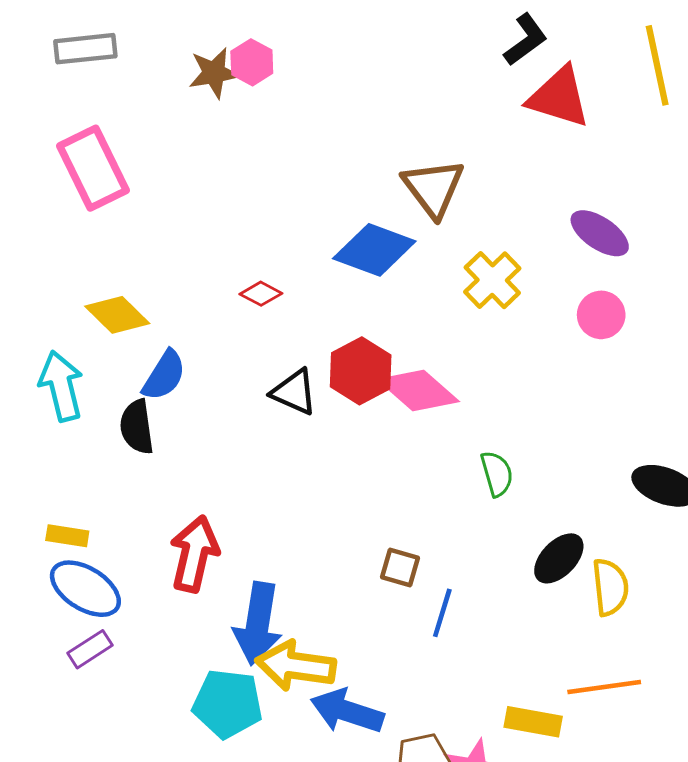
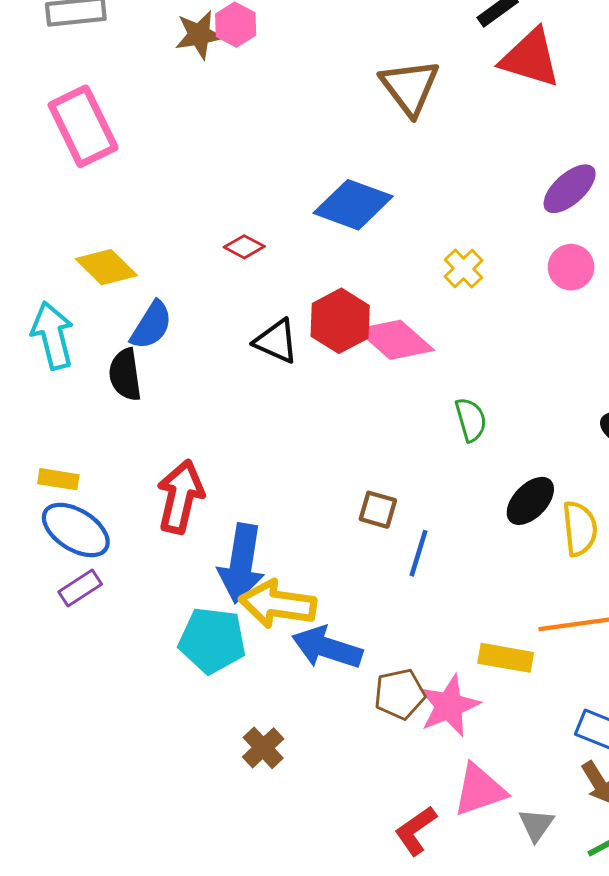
brown triangle: (433, 188) -> (410, 87), moved
purple ellipse: (600, 233) -> (570, 189), turned -76
yellow cross: (492, 280) -> (464, 269), moved, size x0.7

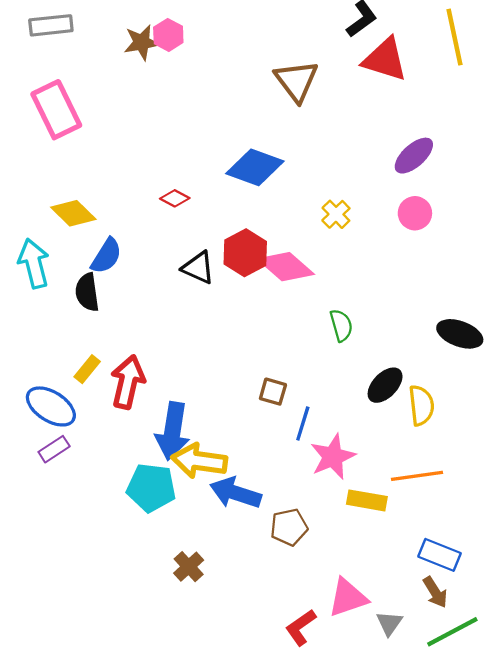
yellow rectangle: (58, 479) -> (87, 369), moved, turned -60
pink star: (449, 706) -> (333, 457), moved

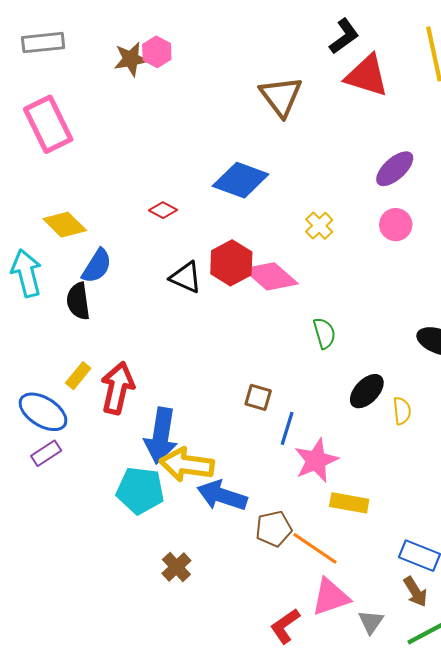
yellow semicircle: (421, 405) -> (402, 411), size x0.7
orange line: (417, 476) -> (315, 548), moved, turned 42

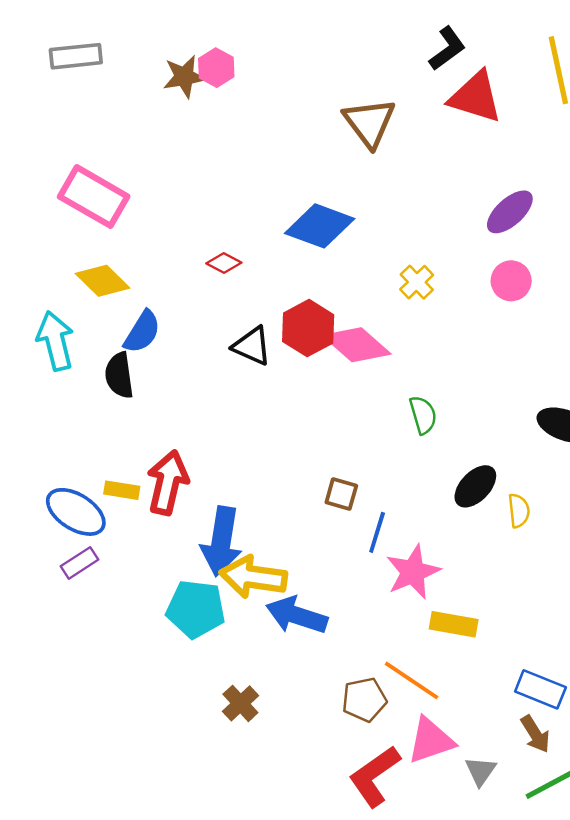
pink rectangle: (48, 124) -> (94, 197), moved, turned -34
yellow rectangle: (78, 376) -> (122, 490), moved, turned 60
brown pentagon: (274, 529) -> (364, 700), moved
red L-shape: (285, 626) -> (375, 776), size x1.4

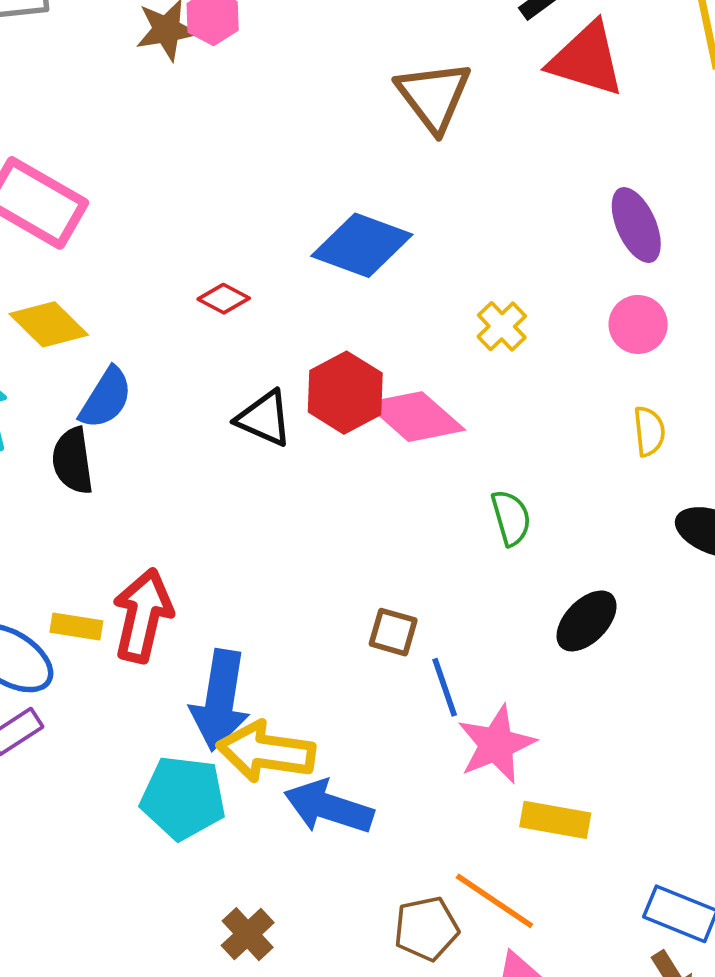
purple ellipse: (510, 212) -> (636, 225), turned -72
yellow semicircle: (519, 511) -> (649, 431), moved
blue line: (377, 532) -> (445, 687), turned -36

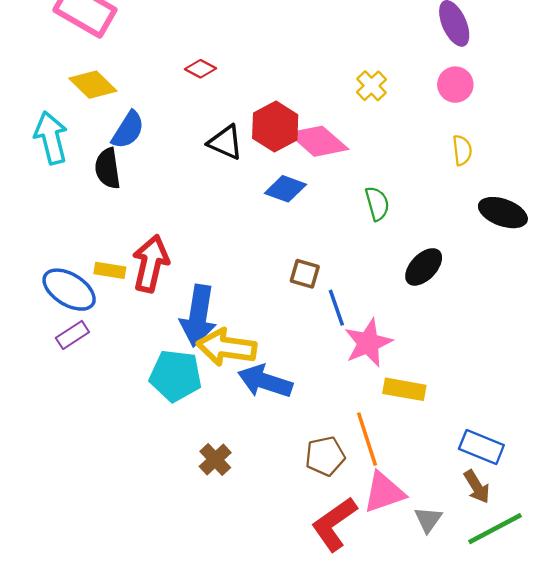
blue diamond: (362, 245) -> (285, 189), moved, size x0.7
orange line: (494, 901) -> (367, 439), turned 38

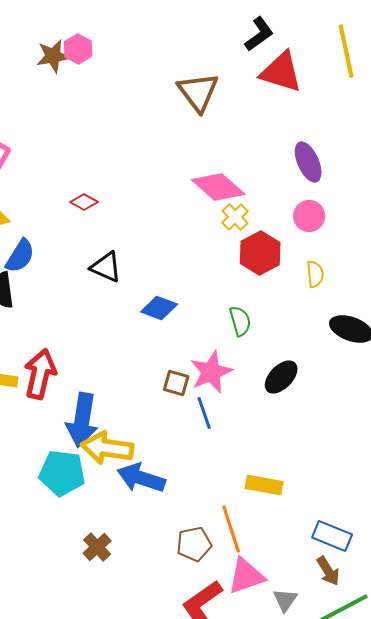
red hexagon: (275, 126) -> (260, 253), moved
pink diamond: (318, 141) -> (218, 187), moved
pink star: (368, 343) -> (211, 372), moved

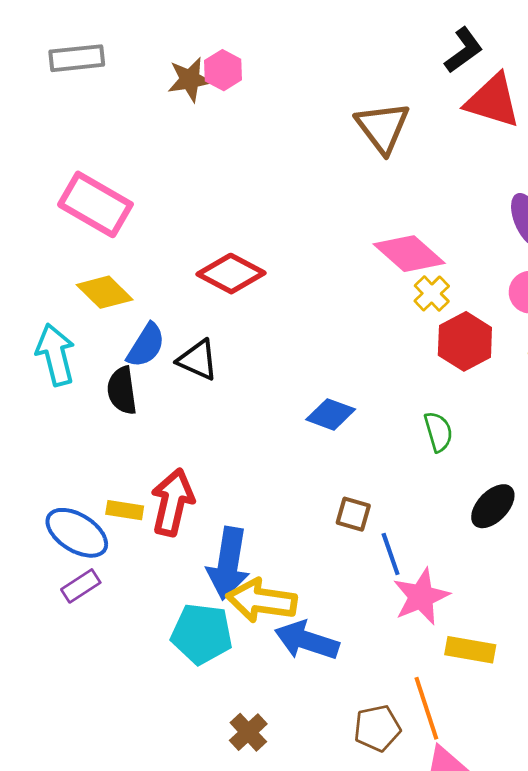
red diamond: (84, 202) -> (231, 274), size x1.8
black triangle: (106, 267) -> (198, 360), moved
pink star: (211, 372) -> (421, 597), moved

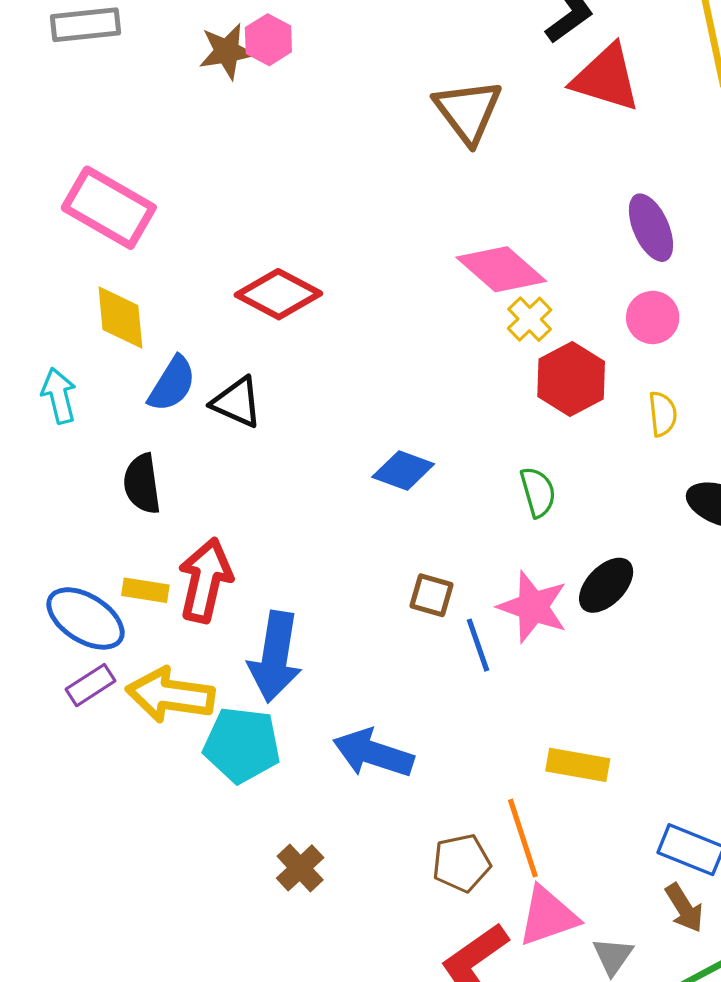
yellow diamond: (105, 292) -> (120, 317), turned 40
cyan arrow: (56, 355) -> (59, 396), size x0.7
black semicircle: (122, 391) -> (142, 484), moved
pink star: (421, 597) -> (533, 607), moved, turned -30
yellow arrow: (262, 601) -> (170, 695), moved

